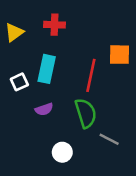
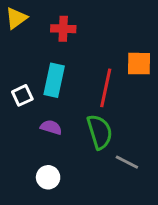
yellow triangle: (14, 32) -> (16, 18), moved
purple semicircle: (44, 109) -> (51, 127), turned -144
white circle: (62, 152) -> (48, 177), moved

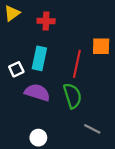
purple semicircle: (51, 127) -> (37, 92), size x1.6
gray line: (127, 162) -> (92, 129), moved
white circle: (48, 177) -> (38, 138), moved

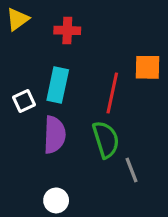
purple semicircle: (37, 92) -> (54, 135), turned 75
gray line: (92, 129) -> (131, 170), moved, turned 42

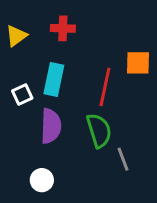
yellow triangle: (18, 19) -> (16, 36), moved
white circle: (56, 200) -> (42, 180), moved

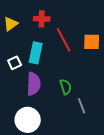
red line: (105, 87) -> (64, 40), moved, turned -40
green semicircle: (99, 131) -> (66, 87), size x0.7
white circle: (42, 180) -> (28, 120), size x1.6

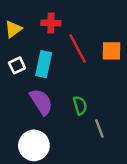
white square: (15, 63) -> (17, 65), moved
purple semicircle: (34, 84) -> (41, 102), turned -35

